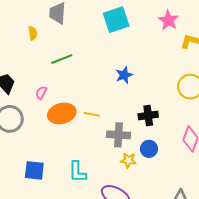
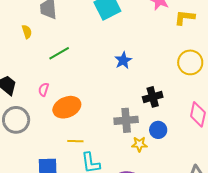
yellow line: (92, 114) -> (75, 141), moved

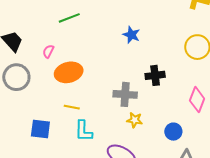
blue star: (123, 60) -> (131, 35), turned -30
blue circle: (158, 130) -> (173, 132), moved

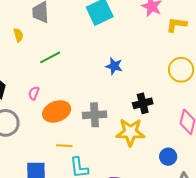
gray cross: (125, 94) -> (95, 115), moved
yellow star: (135, 120) -> (130, 132), moved, size x1.8

